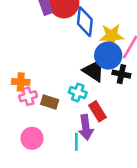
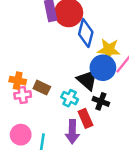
black cross: (121, 74) -> (101, 101), moved
brown rectangle: (50, 102) -> (42, 88), moved
cyan line: (76, 142) -> (42, 142), moved

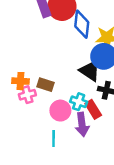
cyan cross: (70, 98) -> (79, 102), moved
pink circle: (21, 135) -> (60, 111), moved

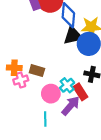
black triangle: (90, 71) -> (73, 36), moved, turned -45
cyan cross: (79, 102) -> (67, 85), turned 32
purple arrow: (82, 124) -> (71, 106), turned -130

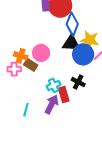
orange cross: (14, 68) -> (21, 56), moved
pink circle: (51, 94) -> (41, 53), moved
purple arrow: (71, 106) -> (52, 104), turned -30

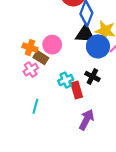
pink cross: (14, 69) -> (31, 70), moved, turned -32
purple arrow: (52, 104) -> (86, 120), moved

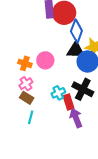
brown rectangle: (41, 58) -> (27, 98), moved
black cross: (92, 76) -> (83, 89), size x1.5
purple arrow: (86, 120) -> (76, 118), moved, turned -48

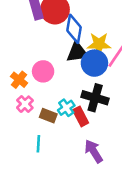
orange cross: (25, 63) -> (19, 80), turned 32
brown rectangle: (27, 98) -> (48, 116), moved
purple arrow: (76, 118) -> (94, 151), moved

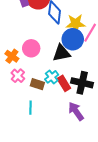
black triangle: (77, 52) -> (61, 53), moved
black cross: (95, 98) -> (82, 83), moved

